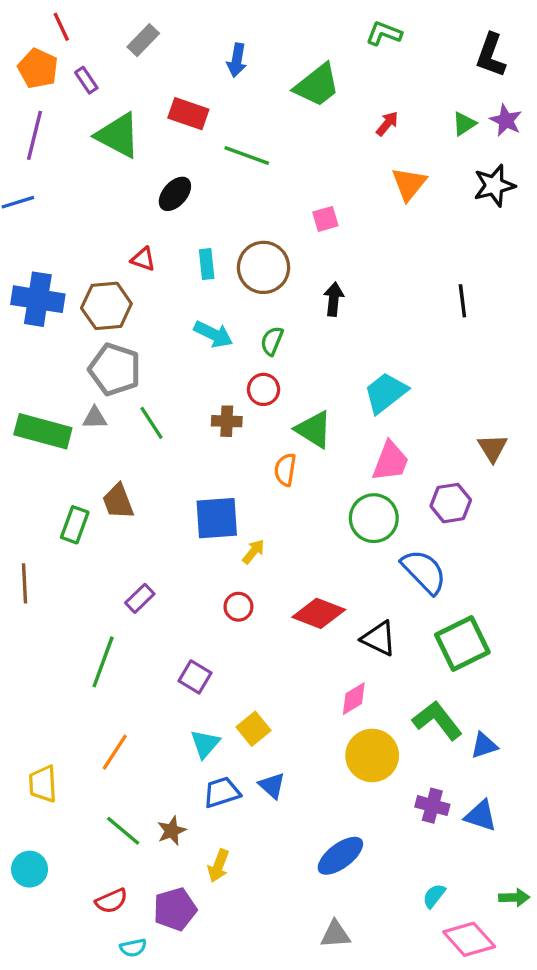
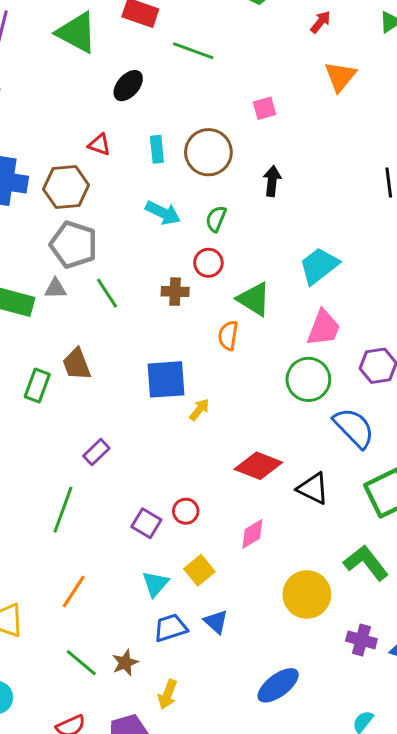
red circle: (238, 607) -> (186, 511), moved
pink diamond: (354, 699) -> (252, 534), moved

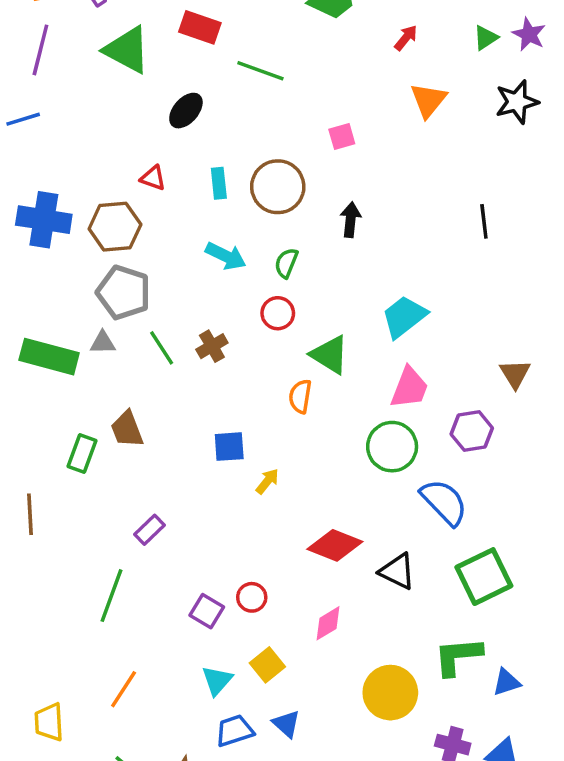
brown cross: (175, 292) -> (212, 346), moved, turned -32
blue square: (166, 379) -> (229, 447), size x0.7
green L-shape: (366, 563) -> (458, 656), turned -57

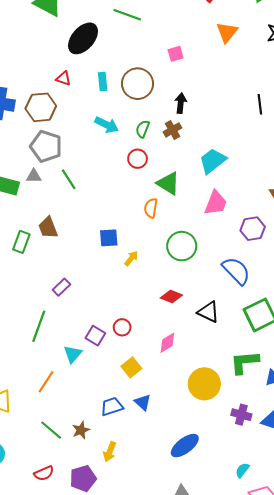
black ellipse: (186, 111) -> (83, 38), size x1.5
brown cross: (212, 346) -> (172, 130), moved
green circle: (392, 447) -> (182, 246), moved
red diamond: (335, 545) -> (171, 296), size x0.7
cyan triangle: (217, 680) -> (73, 354), moved

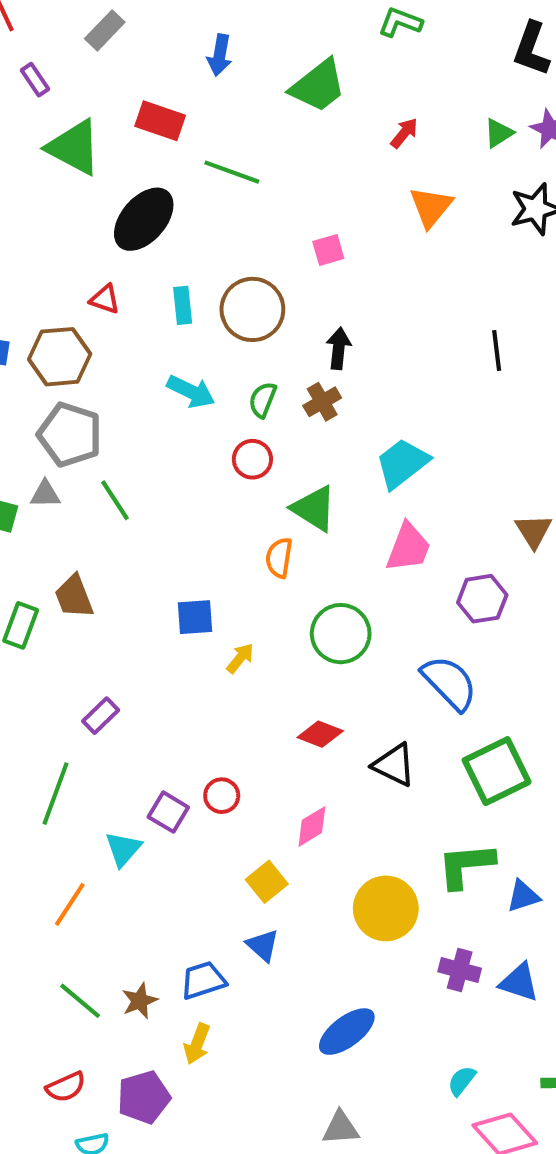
yellow square: (131, 367) -> (267, 882), moved
blue trapezoid: (112, 406) -> (203, 980), moved

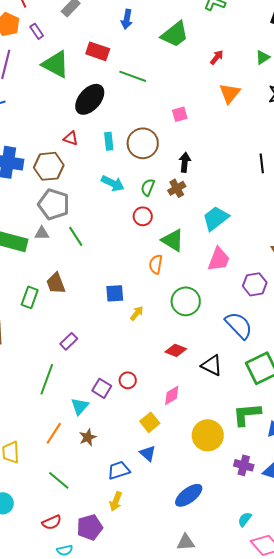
brown star: (140, 1001) -> (88, 437), moved

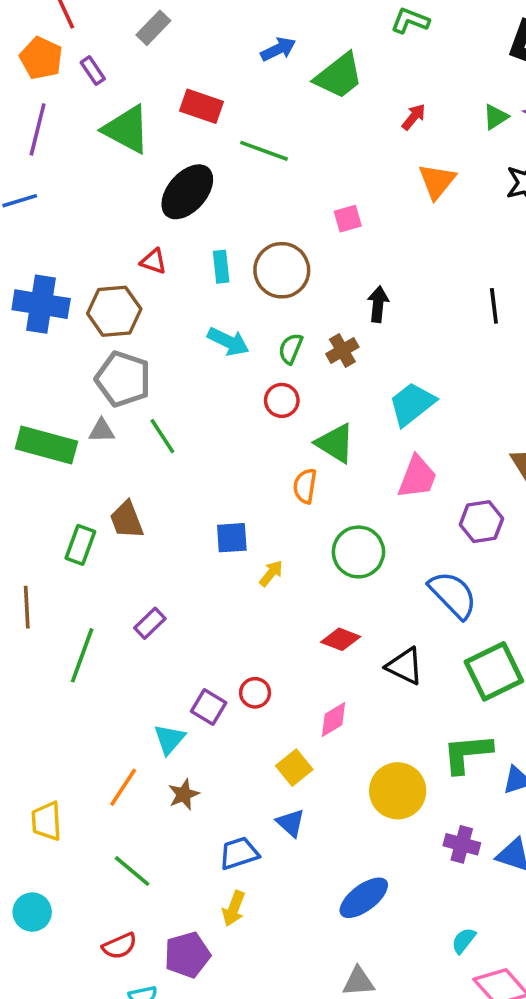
blue arrow: (127, 19) -> (278, 49), moved, turned -126
black arrow: (185, 162) -> (378, 304), moved
green line: (47, 379) -> (82, 655), moved

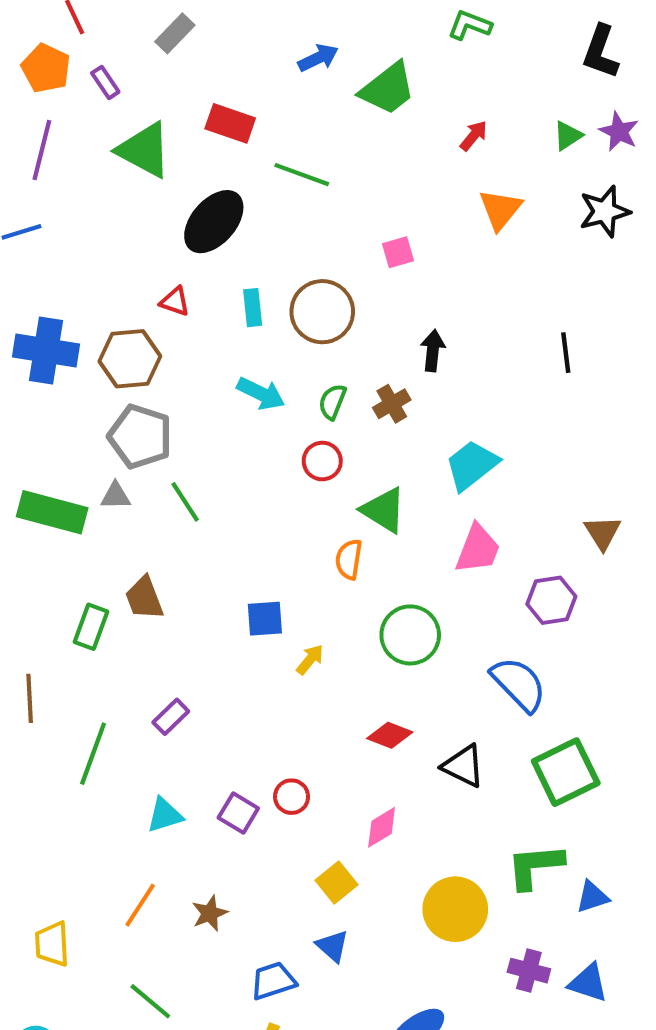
cyan triangle: (169, 739) -> (165, 815), moved, turned 32

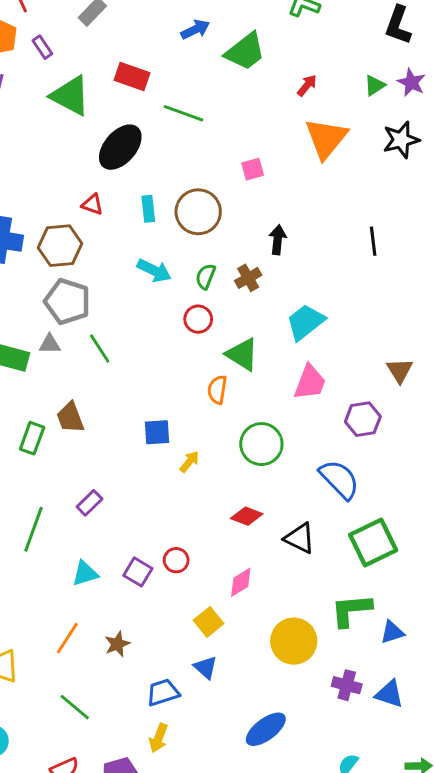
orange triangle: (500, 209) -> (326, 138), size x1.4

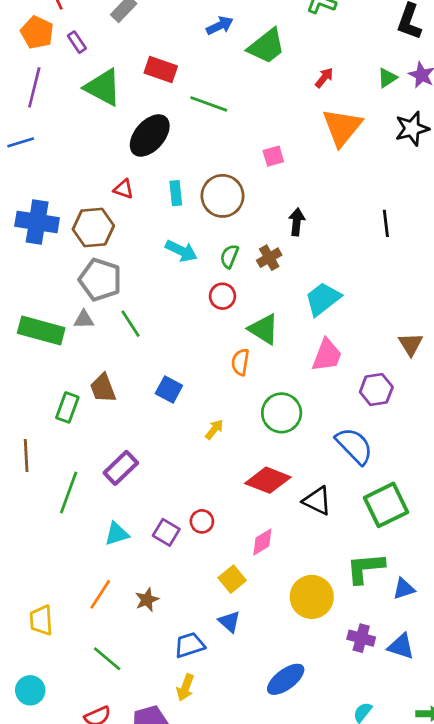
blue square: (157, 432) -> (169, 390), moved, turned 32
purple rectangle: (89, 503) -> (121, 468), size x1.4
red diamond: (247, 516) -> (268, 480), size x1.5

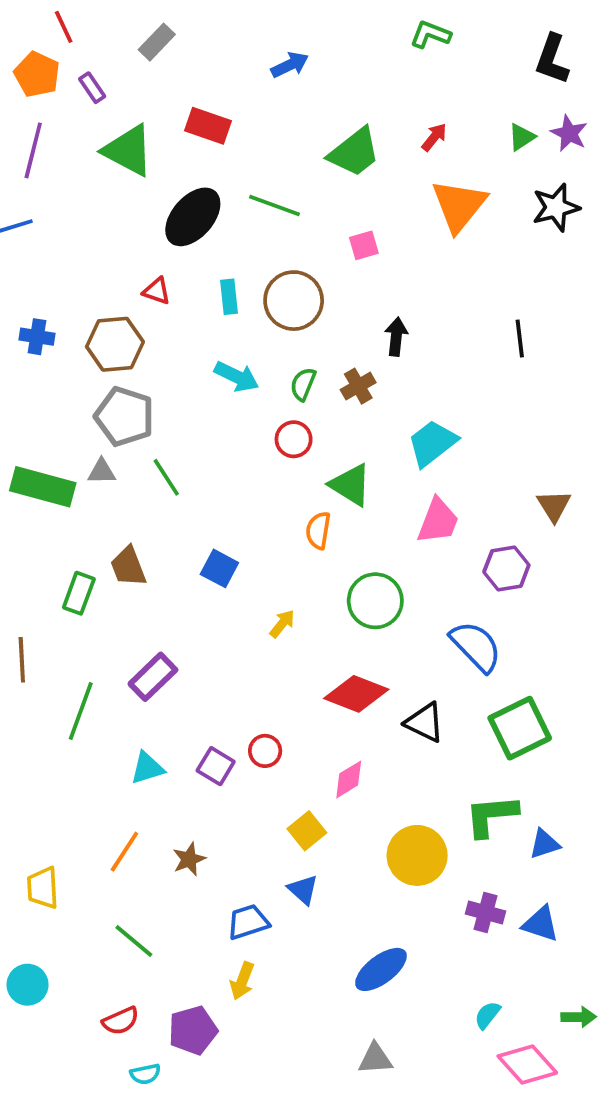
green trapezoid: (266, 46) -> (354, 152), moved
green line: (209, 104) -> (275, 206), moved
blue cross: (37, 222) -> (37, 337), size x0.6

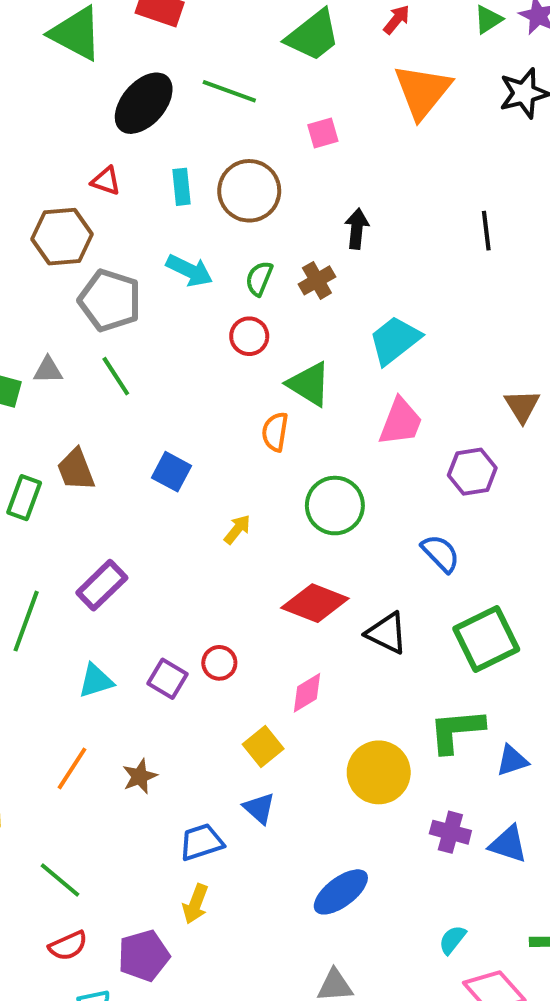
gray pentagon: (124, 416) -> (110, 300), moved
blue semicircle: (476, 646) -> (440, 553), size x0.7
green line: (134, 941) -> (60, 880), moved

